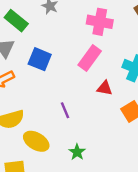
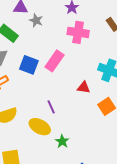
pink rectangle: (90, 58) -> (55, 61), moved
yellow ellipse: (36, 141) -> (40, 127), moved

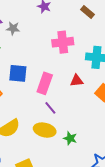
pink cross: (78, 32) -> (63, 42), moved
pink rectangle: (55, 61) -> (45, 83), moved

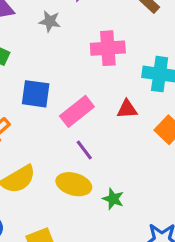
gray star: (13, 28) -> (50, 21), moved
pink rectangle: (45, 83) -> (77, 111), turned 30

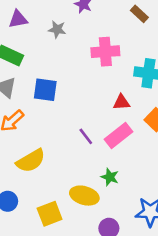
pink rectangle: (77, 111) -> (118, 135), moved
yellow ellipse: (74, 184) -> (84, 196), moved

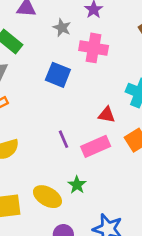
pink cross: (105, 52) -> (94, 48), moved
blue square: (45, 90) -> (58, 75), moved

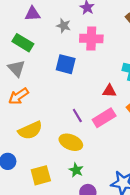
green star: (77, 185) -> (76, 170), moved
yellow ellipse: (47, 197) -> (71, 142), moved

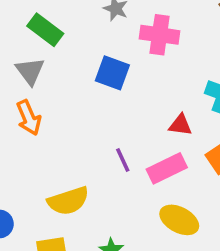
orange arrow: (19, 96) -> (29, 118), turned -84
yellow semicircle: (30, 130) -> (68, 201), moved
yellow ellipse: (71, 142) -> (179, 220), moved

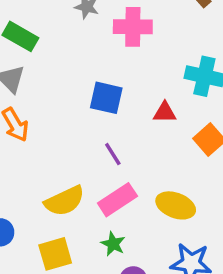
blue square: (112, 73) -> (106, 98), moved
pink rectangle: (167, 168) -> (117, 200), moved

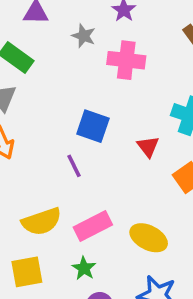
red triangle: (165, 112) -> (148, 146), turned 45
purple line: (113, 154) -> (74, 166), moved

